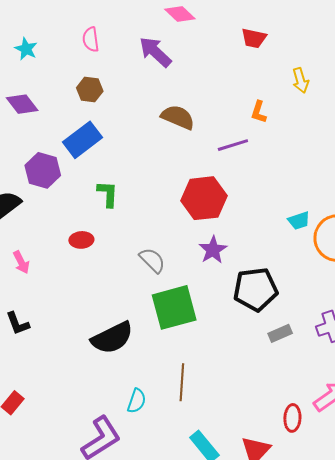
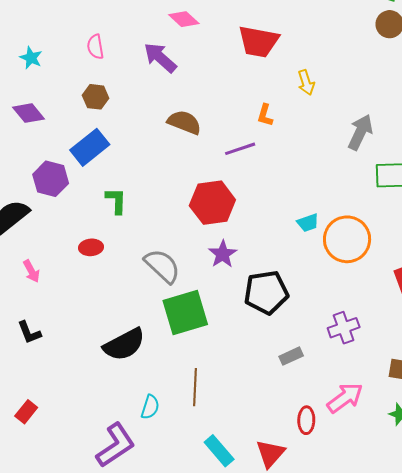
red trapezoid: (254, 38) -> (258, 41), size x1.6
gray semicircle: (152, 260) -> (162, 266), size x1.4
gray rectangle: (280, 333) -> (291, 356), moved

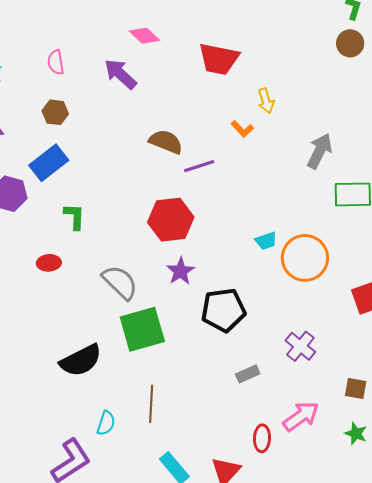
orange L-shape: (265, 115) -> (242, 129), moved, turned -60
brown semicircle: (184, 122) -> (166, 142), moved
purple cross: (344, 328) -> (300, 346), turned -32

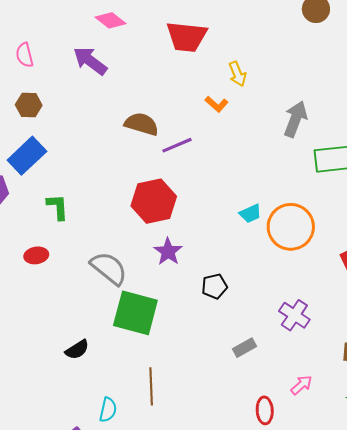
black pentagon: (223, 310) -> (214, 286), size x0.6
green square: (142, 329) -> (135, 313), turned 36
black semicircle: (81, 360) -> (77, 350), size x0.6
pink arrow: (301, 416) -> (301, 385), size x0.6

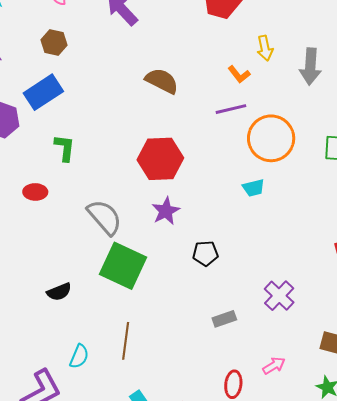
gray arrow: (295, 119) -> (310, 67), moved, turned 153
purple line: (177, 145) -> (231, 109), moved
orange circle: (291, 227) -> (271, 138), moved

